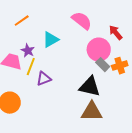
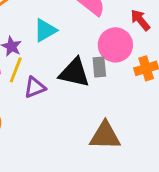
gray rectangle: (103, 65) -> (99, 67), moved, turned 40
black triangle: (90, 87) -> (74, 73), moved

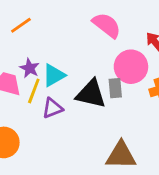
cyan triangle: (45, 30) -> (54, 75), moved

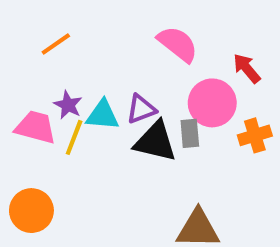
cyan triangle: (54, 75) -> (103, 115), turned 35
purple triangle: (52, 108) -> (141, 109), moved

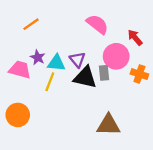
purple triangle: (141, 109) -> (77, 60), turned -49
orange cross: (255, 135) -> (139, 74), turned 35
yellow line: (74, 137) -> (50, 82), moved

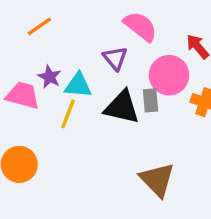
purple triangle: (77, 60) -> (115, 58), moved
brown triangle: (108, 125) -> (157, 180), turned 45

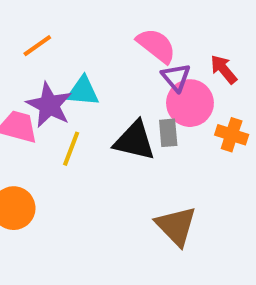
purple triangle: (115, 58) -> (176, 77), moved
purple star: (50, 77) -> (49, 105), size x1.6
cyan triangle: (78, 85) -> (83, 91), moved

